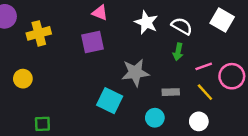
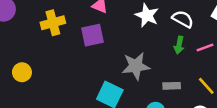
yellow cross: (39, 33) -> (53, 23), moved
pink line: (204, 66) -> (205, 48), moved

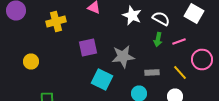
purple square: (92, 35) -> (88, 48), moved

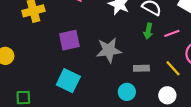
cyan square: (102, 80) -> (68, 81), moved

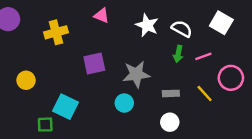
cyan square: (68, 81) -> (66, 107), moved
cyan circle: (127, 92) -> (124, 103), moved
white circle: (167, 95) -> (170, 122), moved

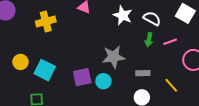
purple square: (94, 63) -> (82, 77), moved
yellow line: (205, 93) -> (171, 85), moved
cyan square: (66, 107) -> (45, 70), moved

